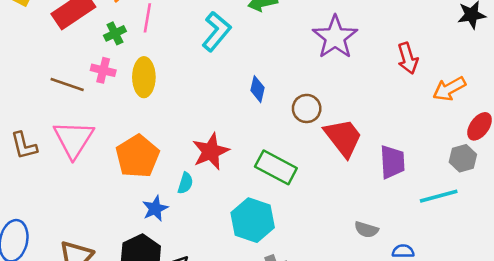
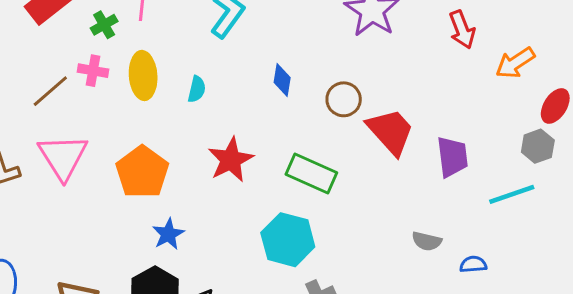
brown line: (67, 85) -> (50, 91), turned -56
cyan semicircle: (185, 183) -> (197, 89), moved

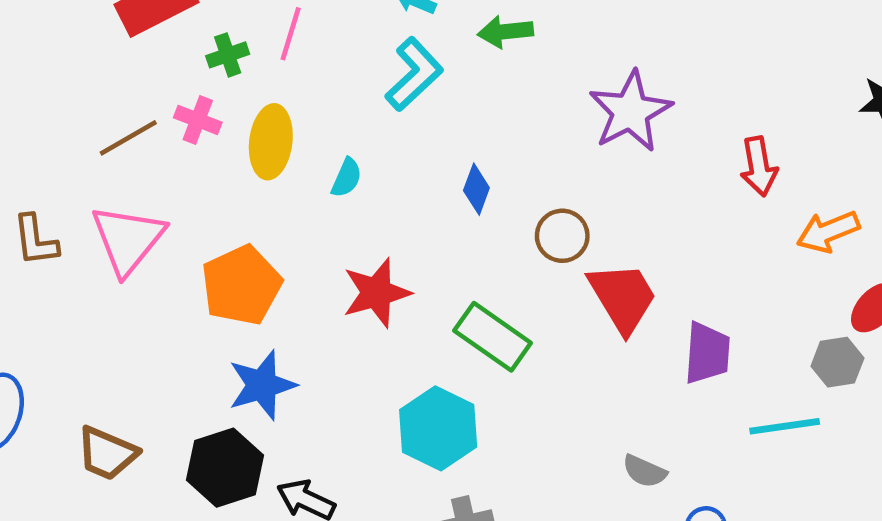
blue star: (168, 234) -> (262, 385), size x1.4

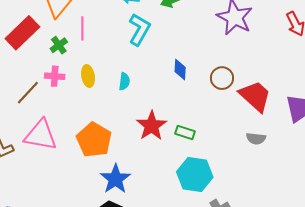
yellow ellipse: (271, 142) -> (88, 76), size x0.7
pink triangle: (128, 239) -> (41, 135), turned -42
green rectangle: (493, 337) -> (185, 133), moved, size x0.6
gray semicircle: (644, 471) -> (256, 139), moved

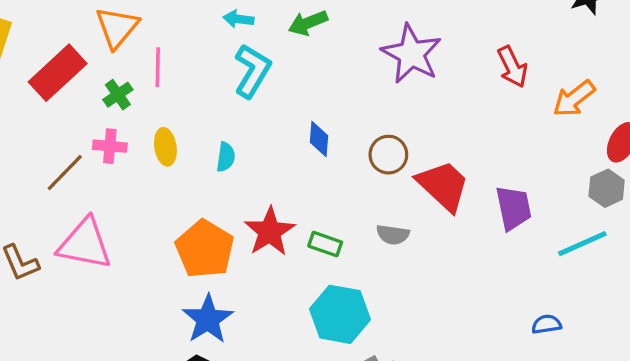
gray semicircle: (256, 139) -> (393, 235), moved
orange pentagon: (94, 140) -> (205, 249), moved

